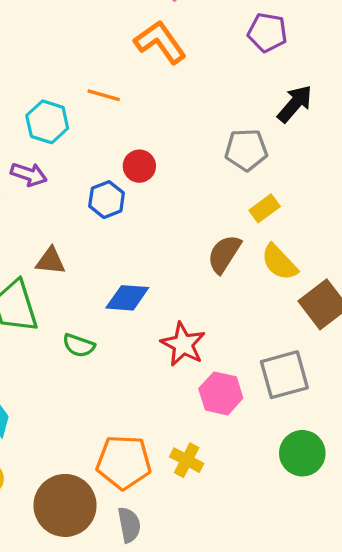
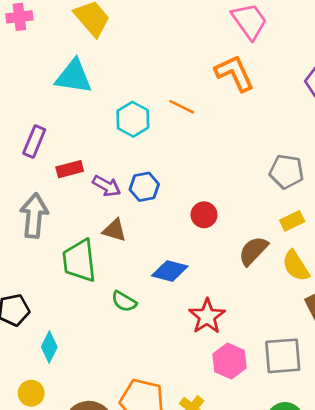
red circle: (139, 166) -> (204, 215), moved
purple arrow: (29, 174) -> (107, 186), moved
blue hexagon: (107, 200) -> (144, 187), moved

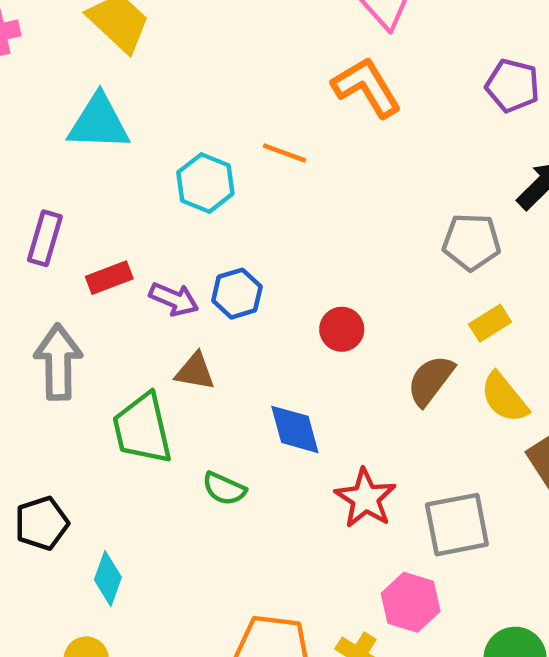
blue diamond: (170, 271) -> (295, 429), turned 66
gray square: (283, 356) -> (457, 525), moved
pink hexagon: (229, 361) -> (411, 602), moved

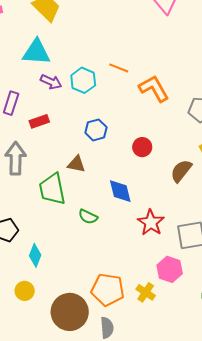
orange L-shape: (367, 87) -> (154, 89), moved
purple arrow: (174, 299) -> (51, 82), moved

